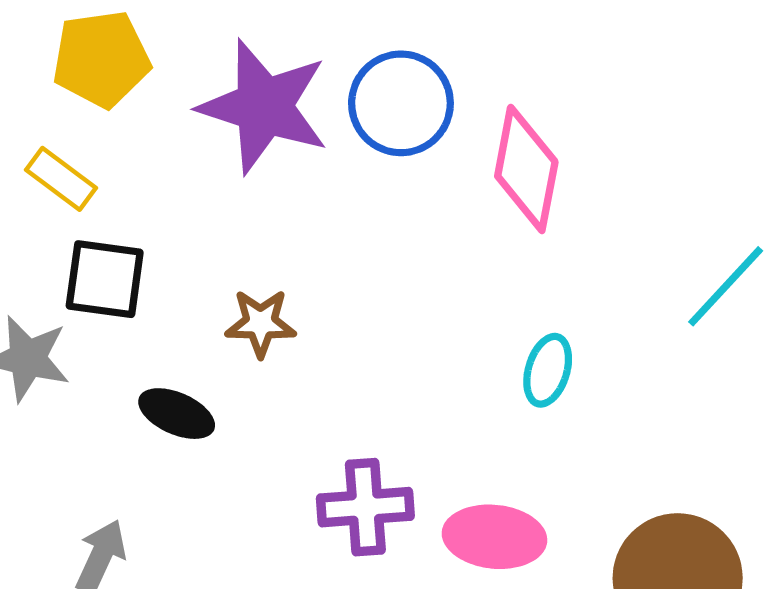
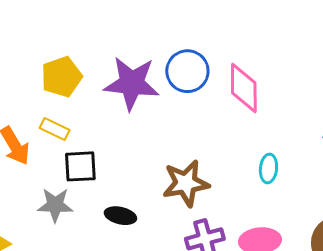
brown star: (261, 323) -> (186, 183), moved, size x1.6

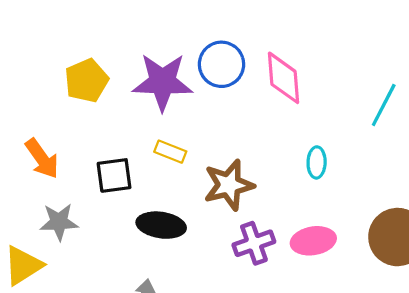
yellow rectangle: (55, 129) -> (170, 152), moved
gray star: (55, 205) -> (59, 222), moved
black ellipse: (120, 216) -> (161, 225), size x1.4

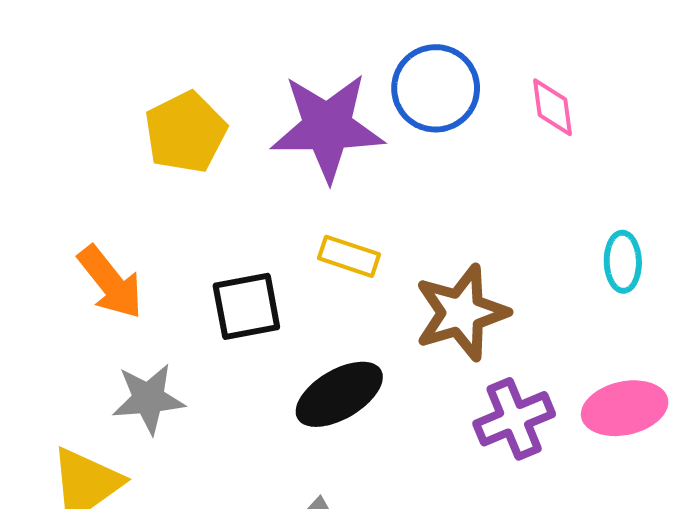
pink diamond: (283, 78) -> (553, 107), size x0.6
black ellipse: (161, 225) -> (339, 394), turned -36

